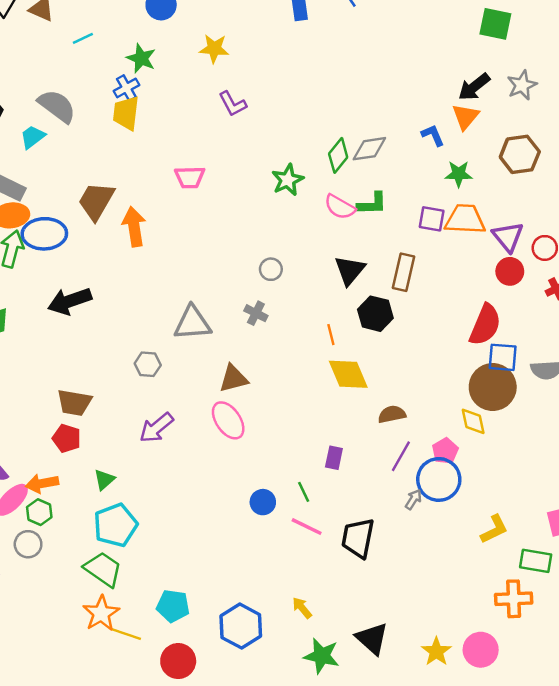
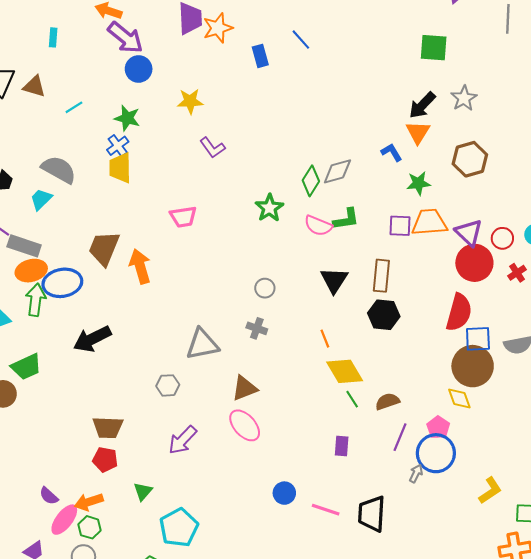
red circle: (510, 271) -> (474, 263), size x1.5
black hexagon: (375, 314) -> (384, 315), moved
green line: (304, 492) -> (352, 399), moved
cyan pentagon: (116, 525) -> (179, 528), moved

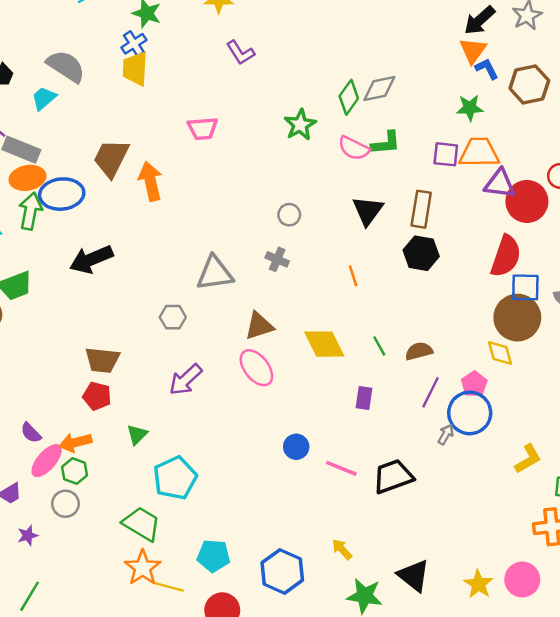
blue L-shape: (392, 152) -> (487, 69), moved
purple triangle: (469, 233) -> (500, 184), moved, turned -40
yellow diamond: (345, 371) -> (324, 344), moved
black trapezoid: (372, 514) -> (393, 476), turned 63

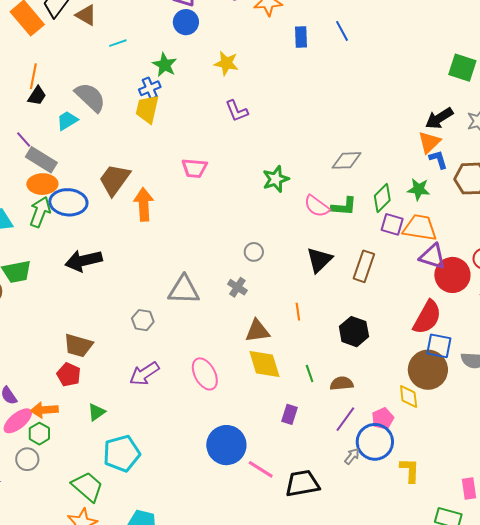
green diamond: (349, 97) -> (382, 198), moved
black hexagon: (421, 253) -> (354, 332), moved
brown triangle: (259, 326) -> (257, 331), moved
blue circle: (296, 447) -> (226, 445), size x1.8
yellow L-shape: (528, 459) -> (410, 470), moved, turned -68

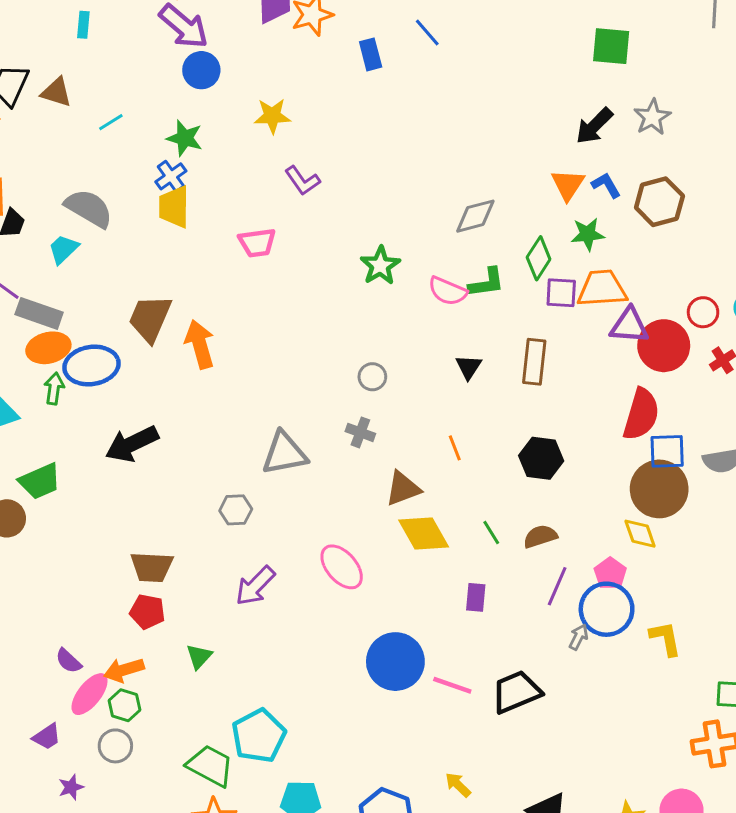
orange triangle: (429, 142) -> (568, 185), moved
pink trapezoid: (194, 168) -> (257, 243), moved
green arrow: (40, 212) -> (54, 388), size x0.7
black triangle: (319, 260) -> (469, 367), size x0.7
cyan pentagon: (122, 454) -> (259, 736), moved

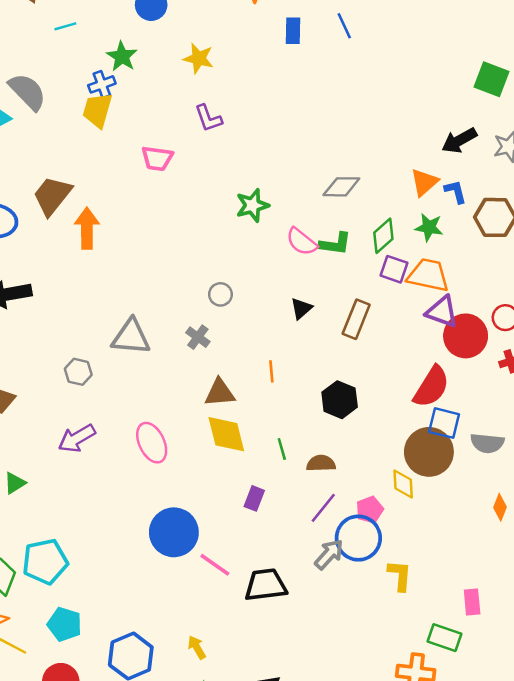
gray arrow: (578, 637) -> (329, 554), size x1.5

